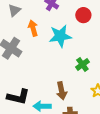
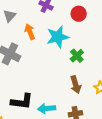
green cross: (82, 64) -> (77, 56), moved
brown arrow: (62, 91) -> (76, 85), moved

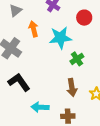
black L-shape: (22, 101) -> (19, 82), moved, turned -140

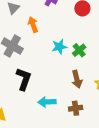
cyan star: (60, 38) -> (59, 47), moved, size x0.7
black L-shape: (19, 82) -> (24, 79), turned 60

